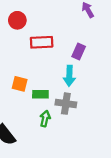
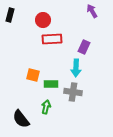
red circle: (17, 20) -> (43, 20), moved
green arrow: (45, 119) -> (46, 107), moved

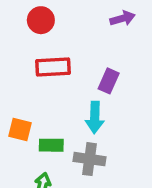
purple arrow: (92, 11) -> (122, 18), turned 104
red circle: (43, 20) -> (41, 20), moved

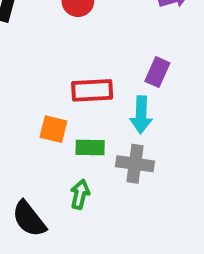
red rectangle: (53, 67) -> (92, 90), moved

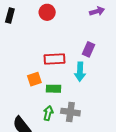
orange square: (53, 129) -> (34, 79), turned -32
gray cross: (135, 164) -> (70, 112), moved

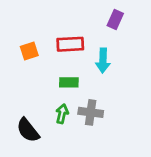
purple rectangle: (88, 49) -> (115, 20), moved
orange square: (34, 79) -> (29, 51), moved

